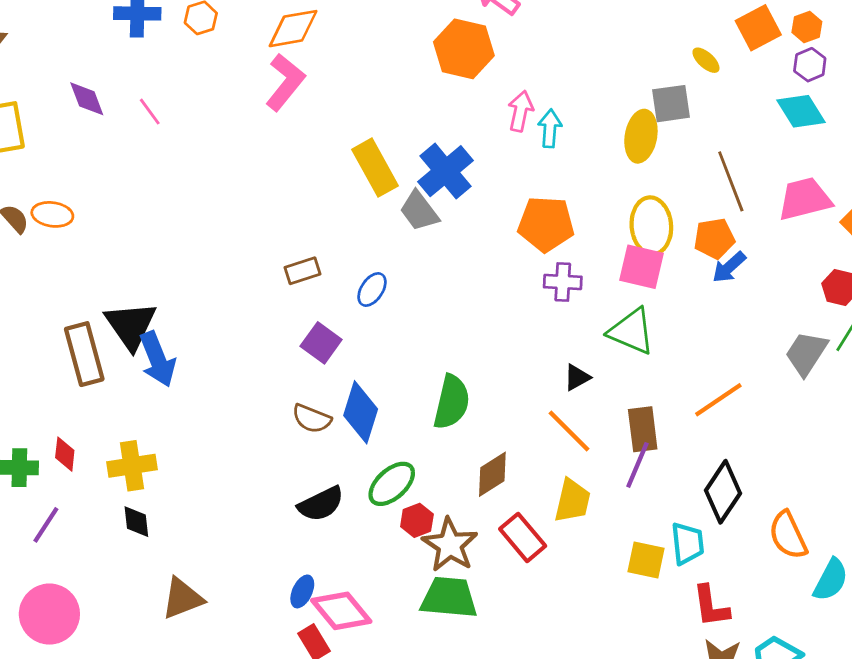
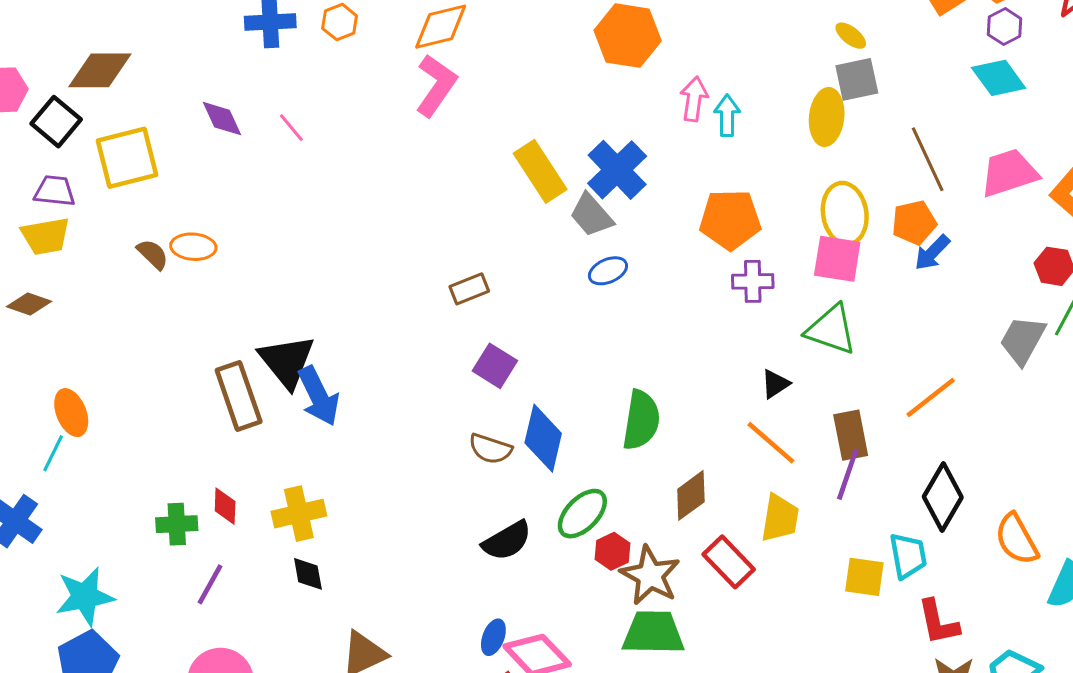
yellow ellipse: (706, 60) -> (851, 36), moved
blue ellipse: (372, 290) -> (608, 271), moved, turned 36

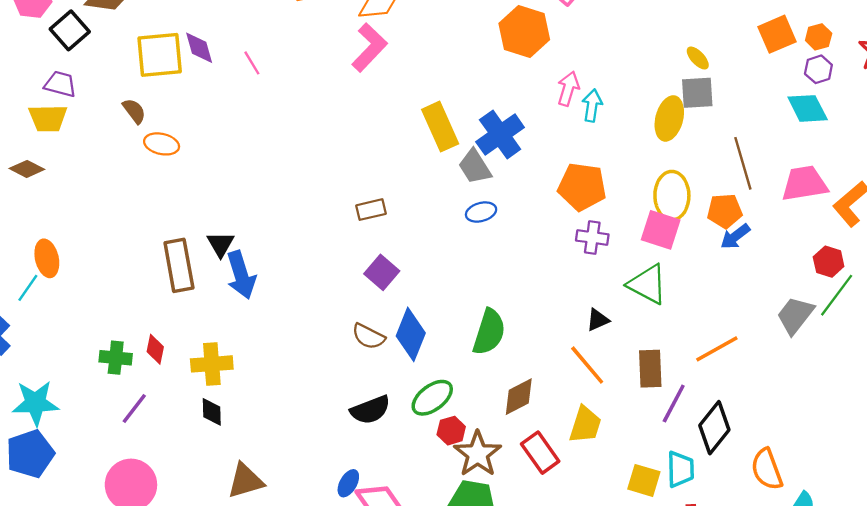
yellow square: (127, 158) -> (160, 55), moved
brown semicircle: (153, 254) -> (134, 111), moved
black triangle: (287, 361) -> (221, 244), size x0.6
purple line: (848, 474) -> (674, 403), moved

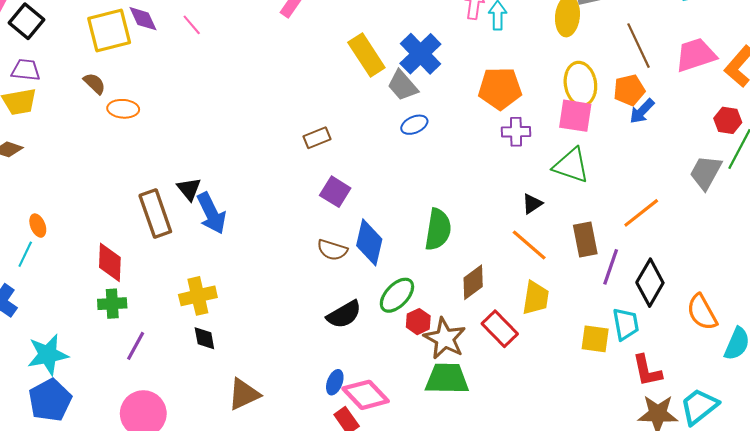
orange ellipse: (47, 258) -> (38, 226), size x0.7
red diamond: (155, 349) -> (110, 262), moved, size x1.5

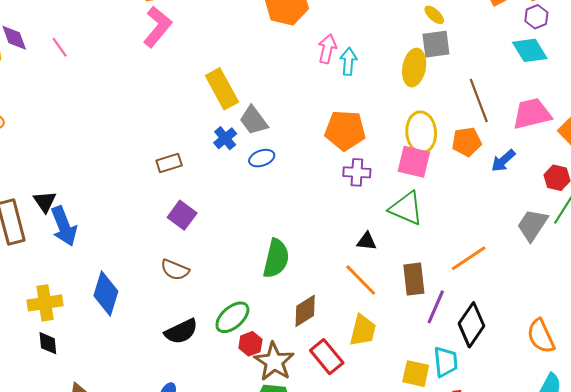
blue cross: (420, 54) -> (225, 138), moved, size x0.6
blue arrow: (642, 111) -> (503, 161), moved
black triangle: (532, 204) -> (367, 241), turned 35
blue diamond: (369, 242) -> (106, 294), moved
orange semicircle: (702, 312) -> (541, 336), moved

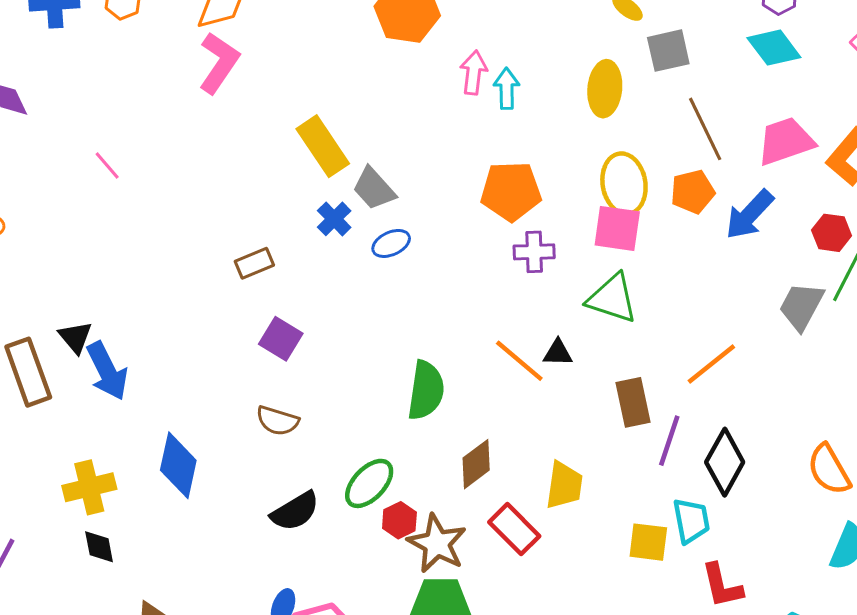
gray square: (436, 44) -> (668, 51), moved
pink line: (60, 47) -> (107, 166), moved
blue arrow: (503, 161) -> (749, 215), size x1.4
orange line: (361, 280) -> (519, 361), moved

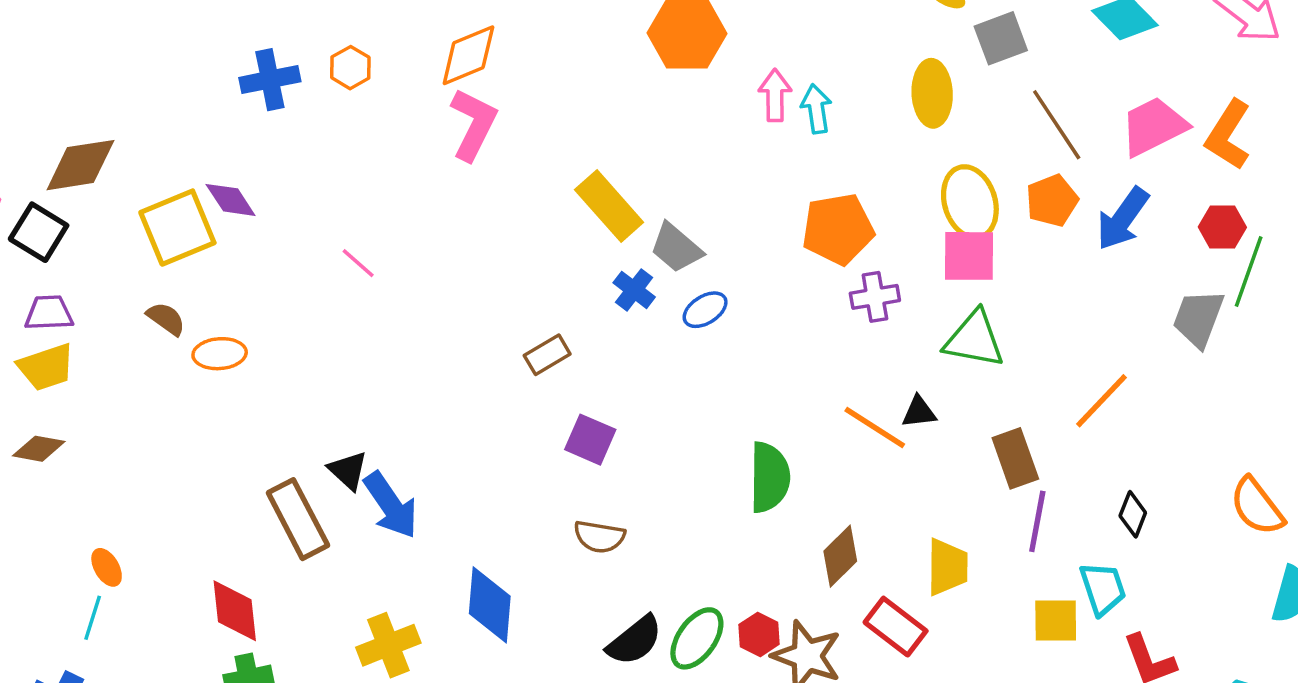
purple line: (669, 441) -> (1037, 521), moved
black diamond: (725, 462) -> (1133, 514), size x0.6
green ellipse: (369, 483) -> (697, 638), moved

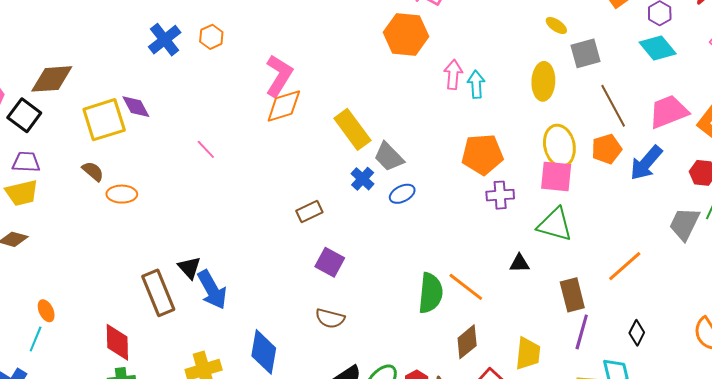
orange diamond: (468, 55) -> (284, 106), moved
blue cross: (270, 80) -> (165, 40), turned -32
orange line: (875, 428) -> (466, 287), moved

